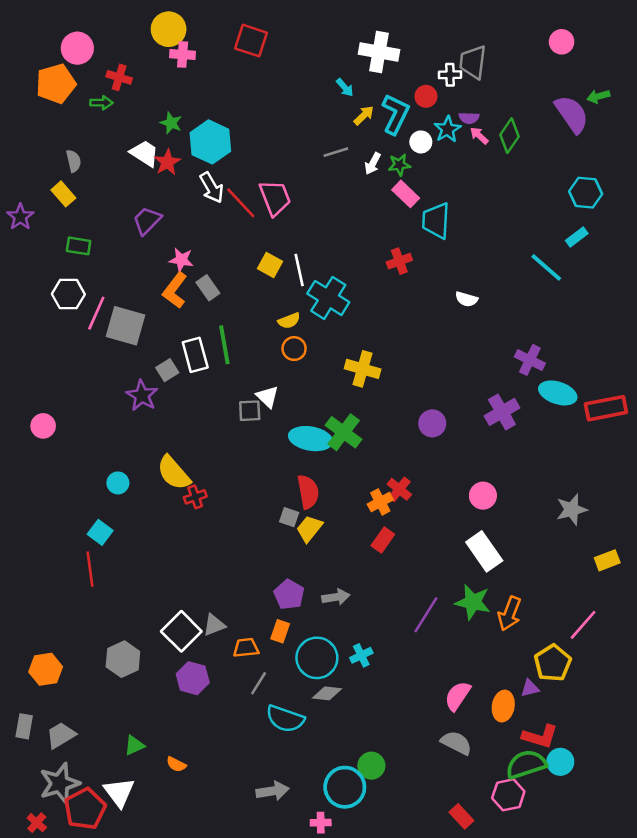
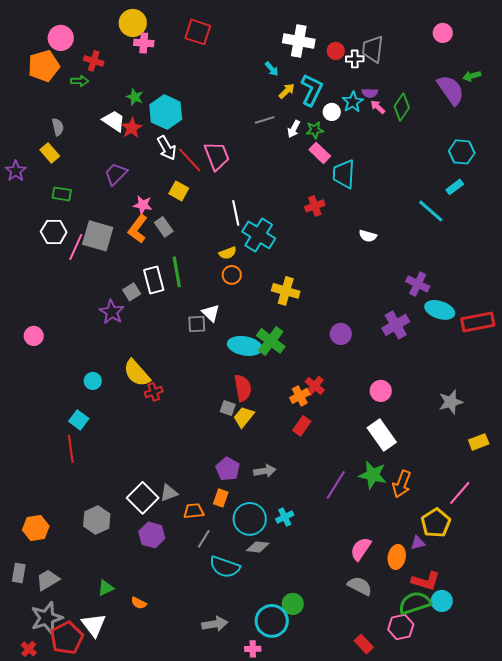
red circle: (426, 96) -> (336, 51), moved
yellow square: (270, 265) -> (179, 191), moved
gray square: (125, 326) -> (98, 236), moved

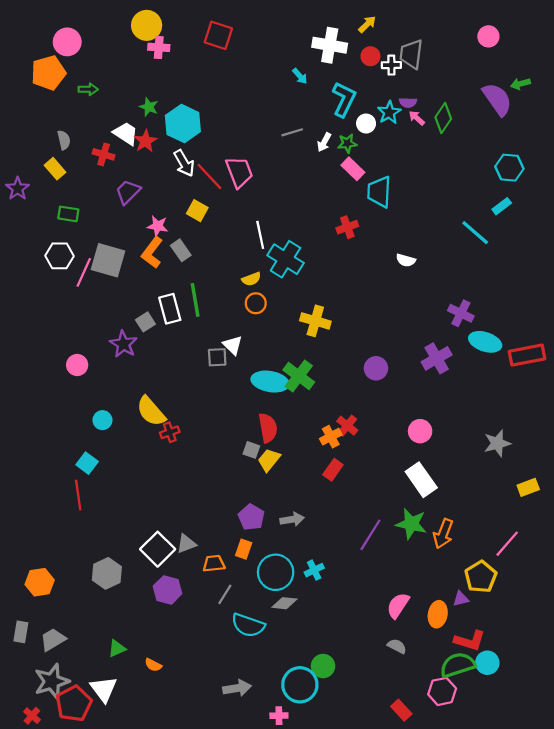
red cross: (94, 61) -> (104, 154), moved
yellow arrow: (287, 91) -> (367, 24), moved
pink circle: (34, 336) -> (77, 365), moved
gray semicircle: (360, 586) -> (397, 646), size x0.7

